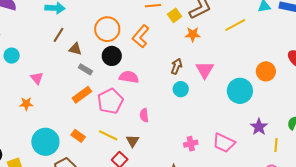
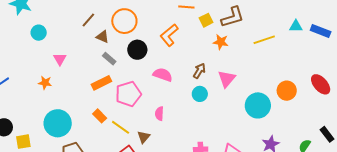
orange circle: (107, 29) -> (124, 21), moved
pink semicircle: (129, 77) -> (163, 75), moved
orange rectangle: (78, 136) -> (100, 116), moved

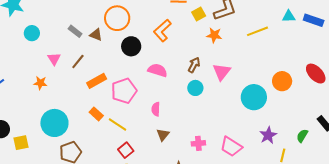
brown line: (88, 20) -> (78, 62), moved
gray rectangle: (109, 59) -> (75, 31), moved
brown triangle: (144, 137) -> (163, 135), moved

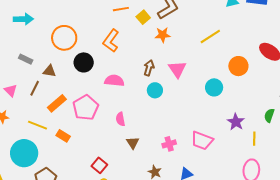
yellow line: (258, 31) -> (210, 37), moved
brown triangle: (96, 35) -> (49, 71), moved
cyan circle: (254, 97) -> (214, 87), size x0.7
yellow line: (118, 125) -> (38, 125), moved

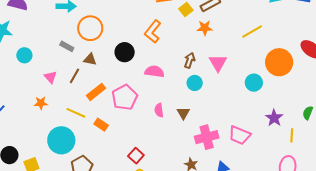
orange circle: (64, 38) -> (90, 28), moved
orange circle: (238, 66) -> (279, 62), size x1.4
brown triangle: (133, 143) -> (183, 113), moved
pink cross: (169, 144) -> (207, 137), size x1.6

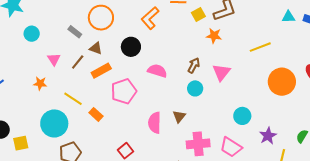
orange L-shape: (153, 32) -> (150, 18), moved
cyan circle: (254, 83) -> (242, 116), moved
orange rectangle: (96, 92) -> (101, 71), moved
pink semicircle: (159, 110) -> (155, 123), moved, size x1.5

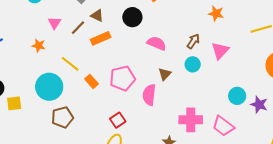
pink pentagon: (124, 91) -> (122, 78), moved
brown triangle: (179, 116) -> (165, 74), moved
purple star: (268, 136) -> (259, 105), moved, turned -30

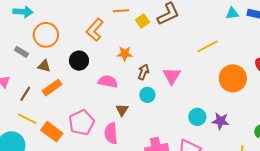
orange star: (216, 13) -> (125, 54), moved
brown line: (78, 28) -> (25, 94), moved
orange rectangle: (92, 81) -> (52, 132), size x1.5

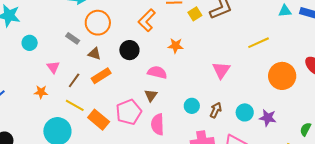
brown arrow: (143, 72) -> (216, 110), moved
cyan circle: (147, 95) -> (192, 106), moved
brown triangle: (122, 110) -> (151, 95), moved

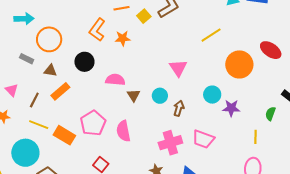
orange star: (176, 46) -> (123, 38), moved
brown triangle: (151, 95) -> (134, 95), moved
cyan circle: (192, 106) -> (160, 96), moved
cyan circle: (245, 112) -> (212, 95), moved

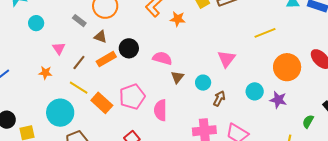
black circle: (84, 62) -> (129, 48), moved
purple star: (231, 108) -> (278, 100), moved

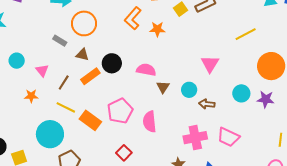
cyan circle: (36, 23) -> (17, 61), moved
brown arrow: (219, 98) -> (207, 104), turned -105

